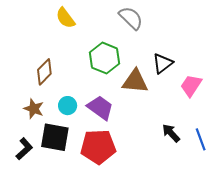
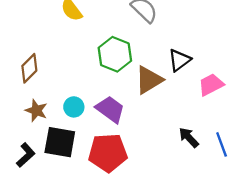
brown diamond: (44, 72) -> (29, 68), moved
brown triangle: (135, 81) -> (149, 80), turned -36
pink trapezoid: (191, 85) -> (211, 85), turned 30

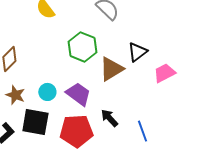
black arrow: (189, 137) -> (109, 118), moved
blue line: (222, 144) -> (142, 131), moved

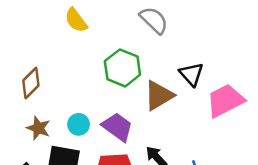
black triangle: (137, 52) -> (191, 74), turned -35
pink trapezoid: (164, 73) -> (225, 101), size x1.4

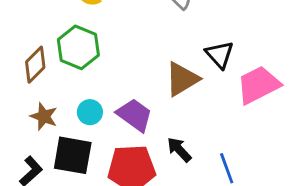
green hexagon: (122, 68) -> (78, 47), moved

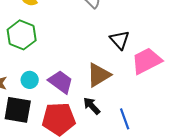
brown triangle: (182, 79) -> (99, 75), moved

